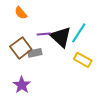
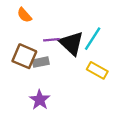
brown square: (21, 48) -> (24, 56), turned -30
purple star: (22, 85) -> (40, 100), moved

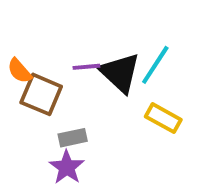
orange semicircle: (24, 15) -> (20, 71), moved
gray rectangle: (41, 62) -> (73, 138), moved

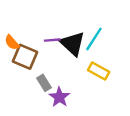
gray rectangle: (73, 138) -> (44, 83), turned 70
purple star: (67, 167) -> (59, 97), moved

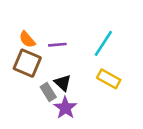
orange semicircle: (12, 42) -> (27, 39), moved
black triangle: (72, 44) -> (63, 83), moved, size x0.6

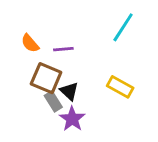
cyan line: (103, 43) -> (123, 27), moved
brown square: (27, 63) -> (46, 78), moved

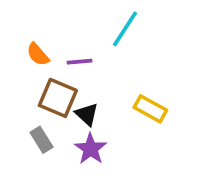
cyan line: (123, 27) -> (125, 29), moved
gray rectangle: (53, 101) -> (41, 140), moved

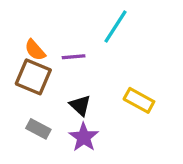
brown square: (58, 98) -> (33, 77), moved
gray rectangle: (41, 140) -> (38, 129), turned -30

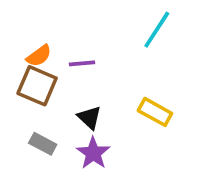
cyan line: (115, 27) -> (157, 30), moved
orange semicircle: (35, 50) -> (39, 56), turned -85

